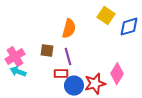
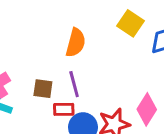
brown square: (47, 51) -> (43, 89), moved

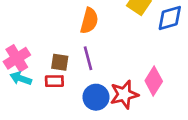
red rectangle: (64, 109) -> (54, 81), moved

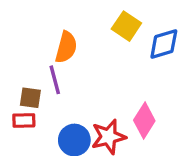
purple line: (88, 58) -> (55, 80), moved

